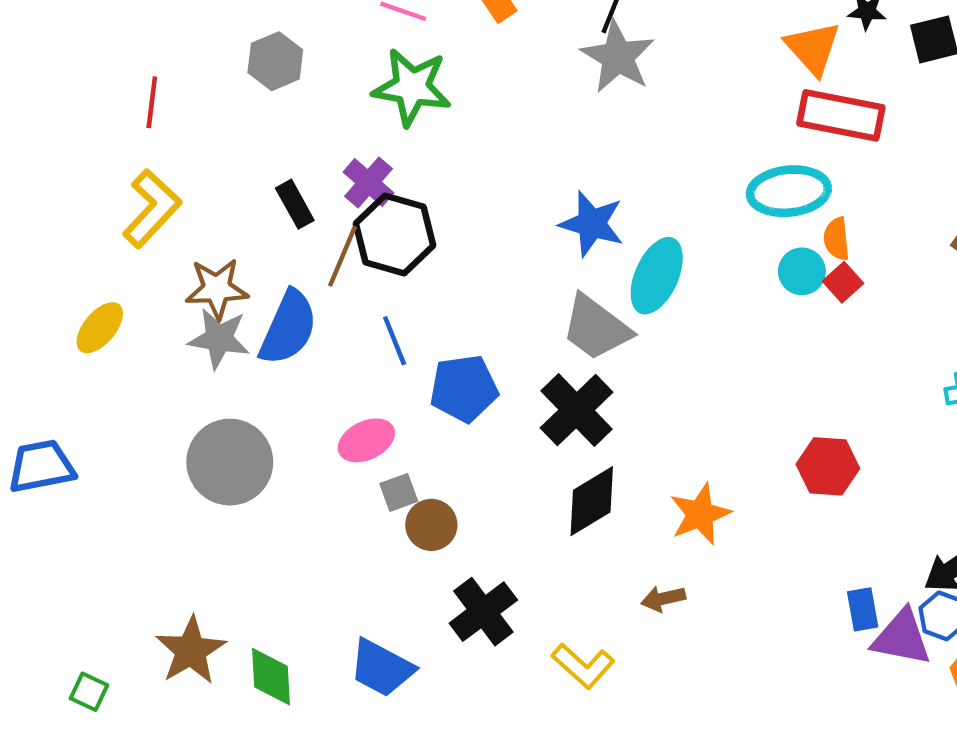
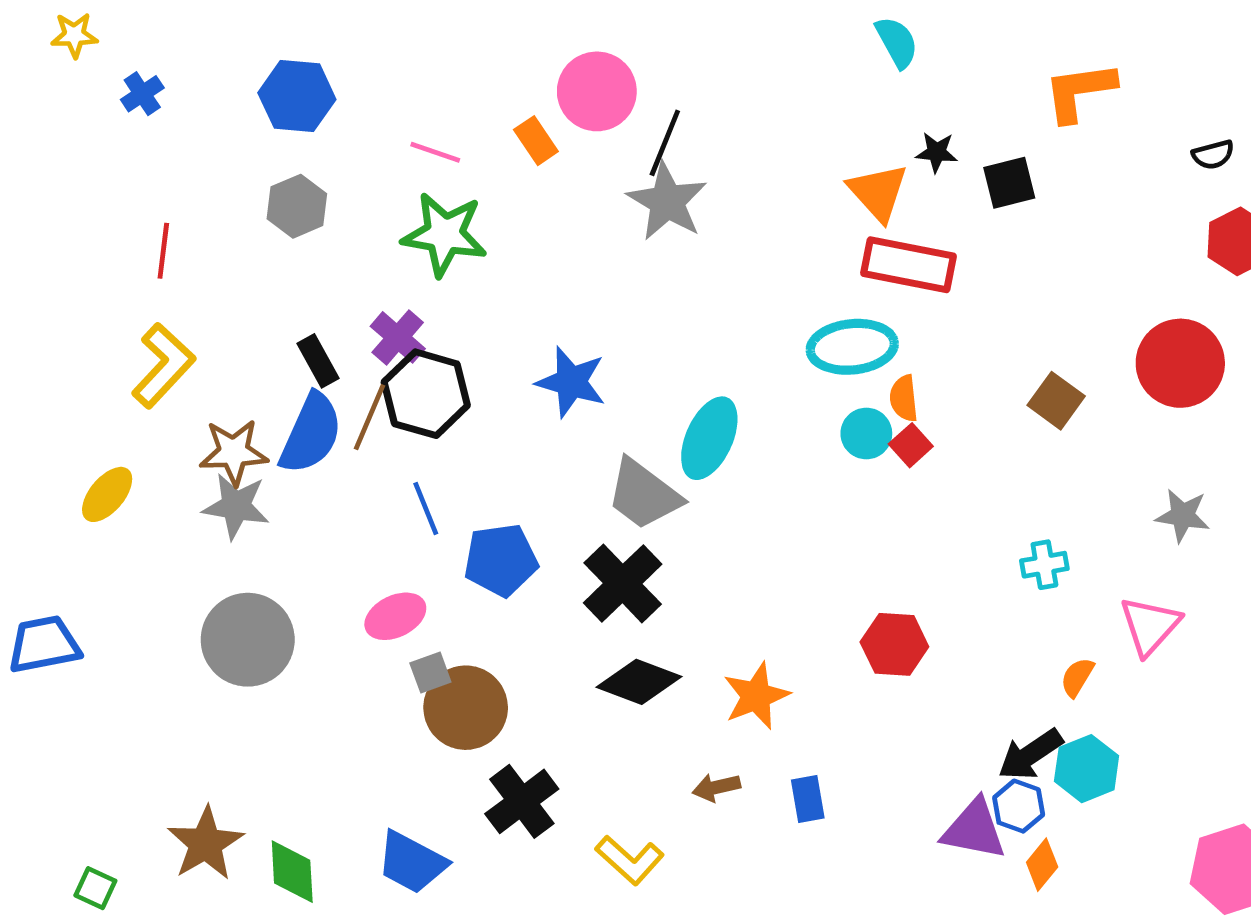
blue star: (592, 224) -> (571, 382), moved
blue semicircle: (288, 328) -> (311, 433), moved
black diamond: (592, 501) -> (639, 682), turned 52
brown circle: (431, 525) -> (466, 708), size x1.5
blue rectangle: (863, 609) -> (808, 799), moved

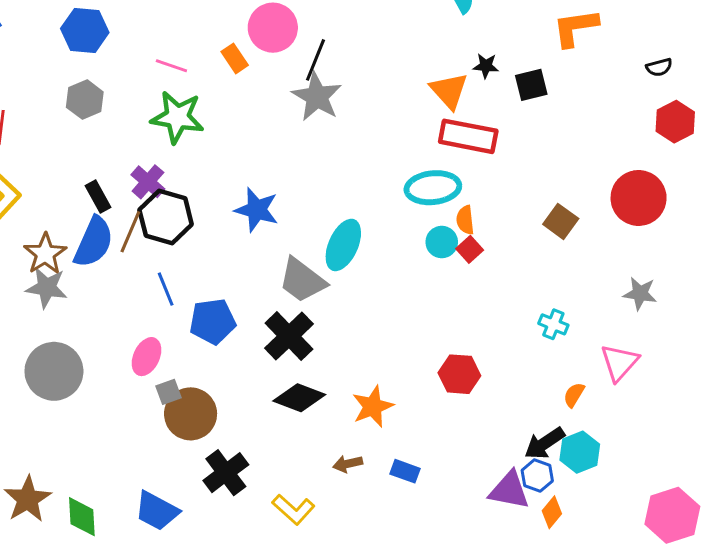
brown star: (234, 452) -> (45, 254), turned -30
cyan cross: (1044, 565) -> (553, 324), turned 32
pink ellipse: (395, 616) -> (147, 357), turned -39
blue rectangle: (808, 799) -> (405, 471), turned -60

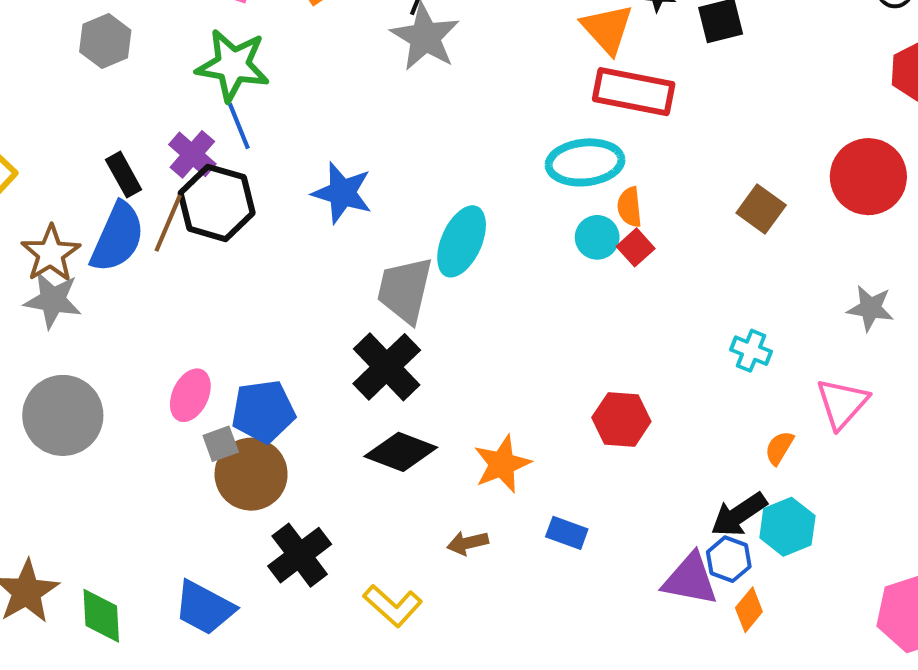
gray trapezoid: (302, 280) -> (405, 290), turned 66
blue line: (166, 289) -> (239, 126), moved
blue pentagon: (213, 321) -> (263, 411), moved
blue rectangle: (405, 471) -> (567, 533), moved

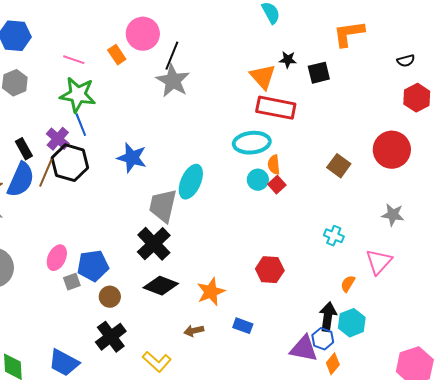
brown circle: (251, 474) -> (110, 297), moved, size x0.6
black arrow: (739, 515) -> (328, 317), turned 132

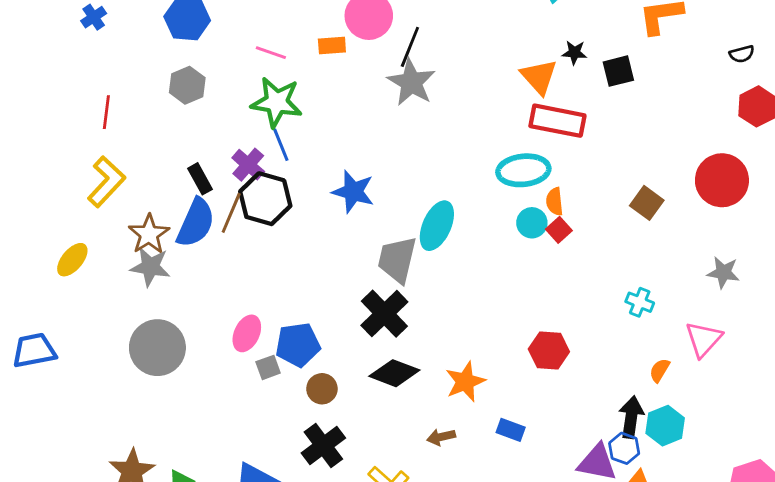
orange rectangle: (117, 55) -> (332, 46), turned -60

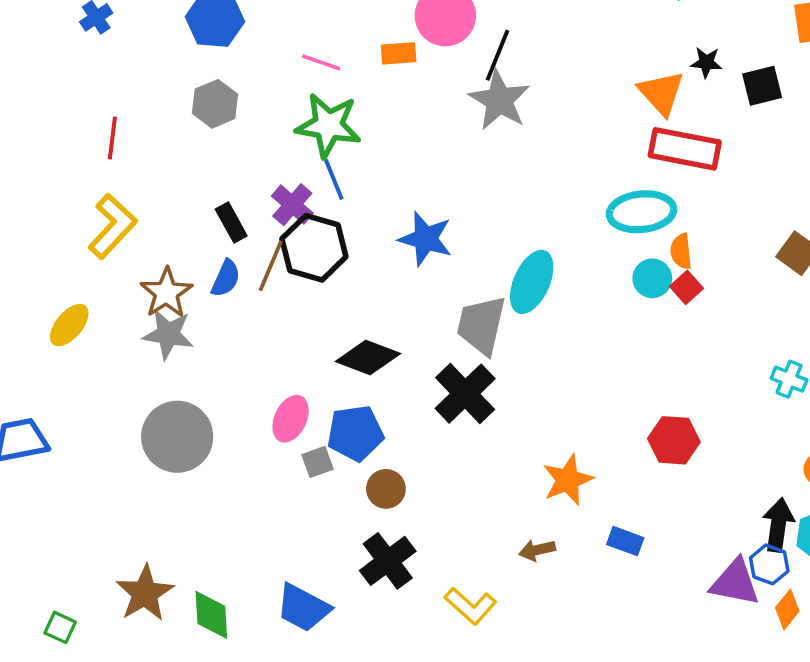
blue semicircle: (196, 223) -> (226, 278), size x0.6
black diamond: (394, 373) -> (368, 358), moved

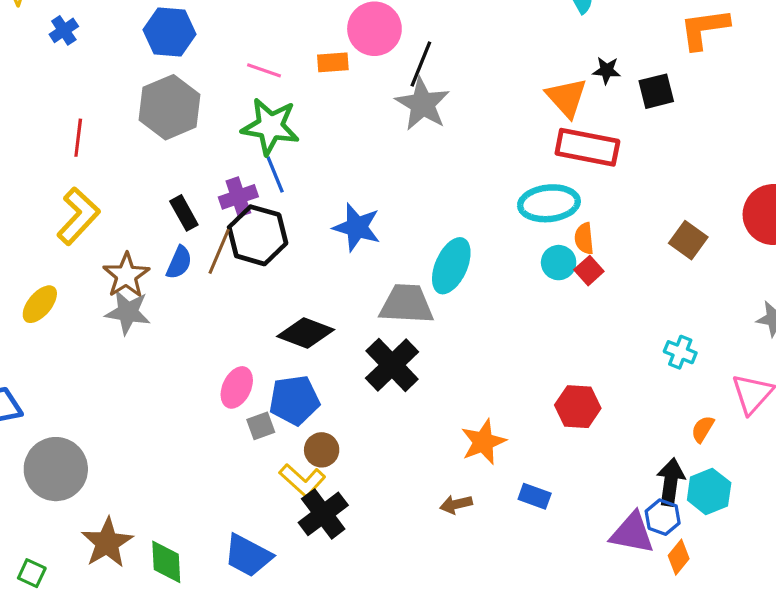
gray hexagon: (215, 104) -> (169, 107), size x1.5
purple cross: (292, 205) -> (238, 197), turned 30
gray trapezoid: (481, 325) -> (406, 304), turned 80
gray circle: (177, 437) -> (56, 469), moved
yellow L-shape: (471, 606) -> (302, 480), moved

